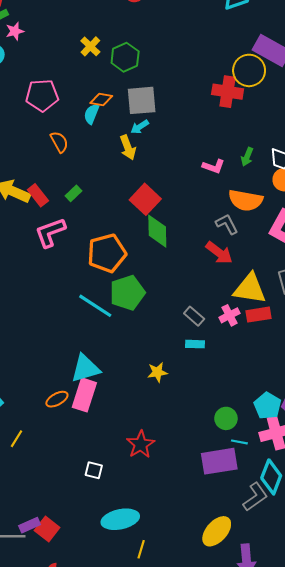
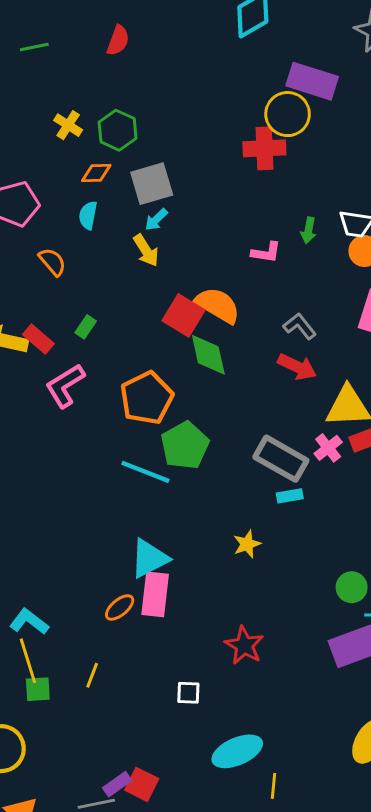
orange diamond: (101, 99) -> (96, 173), moved
orange semicircle: (246, 200) -> (218, 305), moved, turned -148
gray rectangle: (194, 316) -> (281, 459), size x1.8
yellow line: (17, 439) -> (92, 675), moved

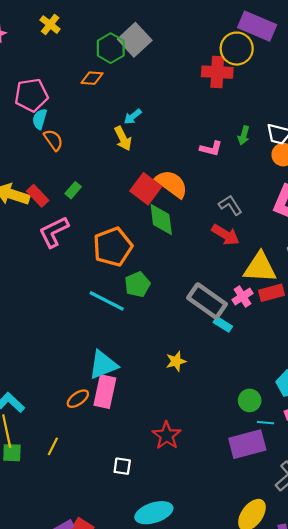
yellow cross: (68, 125) -> (50, 25), moved
gray square: (152, 184) -> (135, 40), moved, turned -32
cyan semicircle: (88, 215) -> (40, 119), moved
green pentagon: (185, 445) -> (137, 284), size x0.7
cyan rectangle: (290, 496) -> (223, 324), moved, turned 36

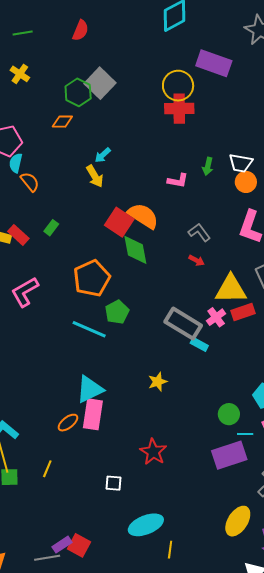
yellow circle: (237, 49) -> (178, 86), moved
pink L-shape: (54, 232) -> (25, 292), moved
red arrow: (226, 235) -> (197, 260), size x0.6

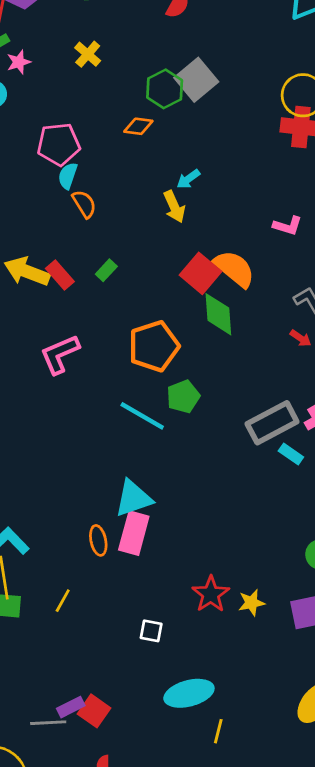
gray rectangle: (183, 324) -> (272, 423), turned -66
yellow star: (158, 382) -> (251, 603), moved
orange ellipse: (68, 423) -> (98, 540), turned -70

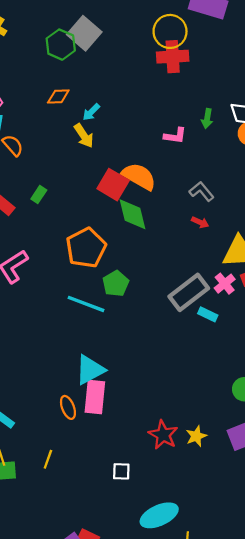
orange diamond: (138, 126) -> (58, 96), moved

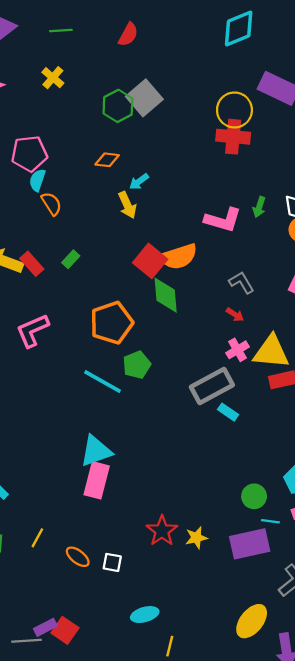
pink L-shape: (175, 136) -> (223, 220), size x1.5
orange semicircle: (139, 176) -> (179, 257), turned 124
pink cross: (225, 284) -> (237, 350), moved
orange ellipse: (68, 407) -> (78, 557), moved, turned -40
cyan ellipse: (159, 515) -> (145, 615), size x0.7

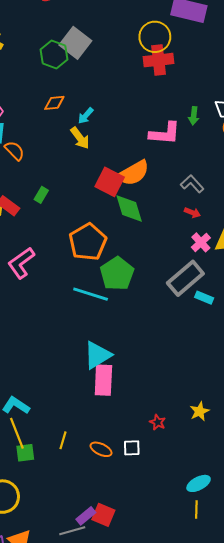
green pentagon: (137, 365) -> (117, 274), size x1.4
red star: (162, 531) -> (158, 422), moved, size x0.6
cyan ellipse: (145, 615) -> (199, 483), moved

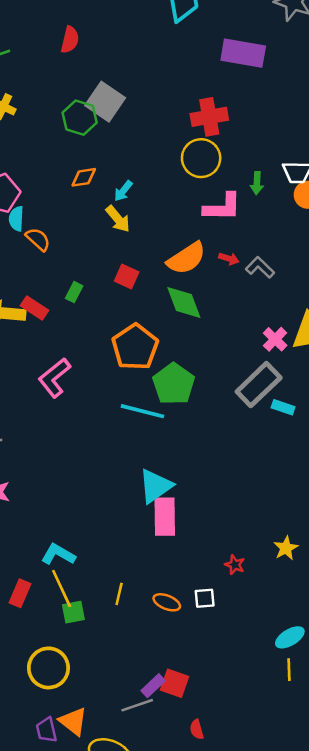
yellow circle: (155, 37) -> (201, 158), moved
red square: (110, 182) -> (127, 276), moved, size x0.7
red arrow: (192, 213) -> (229, 259), moved

